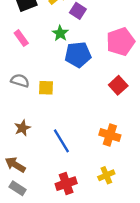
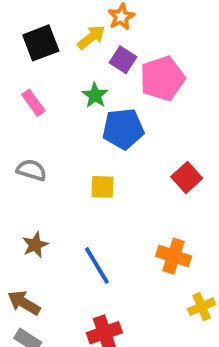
pink pentagon: (121, 42) -> (162, 78), moved
yellow square: (46, 88) -> (103, 187), moved
yellow cross: (106, 175) -> (202, 307), moved

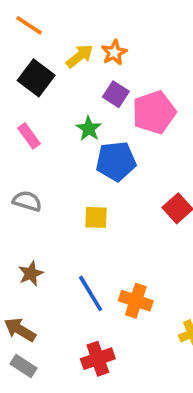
yellow arrow: (91, 37) -> (80, 56), moved
black square: (41, 43) -> (36, 78), turned -32
orange cross: (174, 256) -> (136, 301), moved

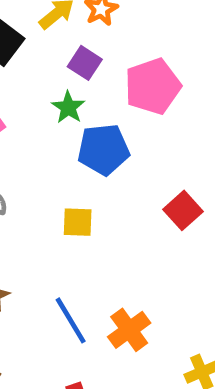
purple square: (116, 94) -> (85, 63), moved
orange cross: (136, 301) -> (129, 330), turned 36

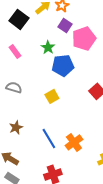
purple square: (85, 63) -> (65, 25), moved
yellow square: (78, 222) -> (52, 96), turned -32

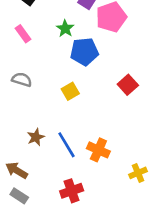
brown star: (16, 127) -> (36, 137), moved
orange cross: (74, 142) -> (98, 150), turned -30

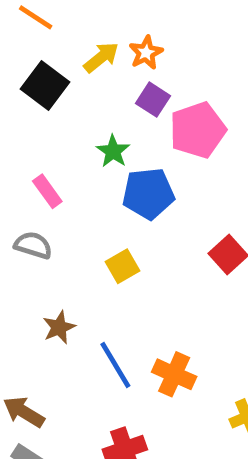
pink rectangle: (23, 34) -> (47, 191), moved
brown star: (36, 137) -> (59, 327), moved

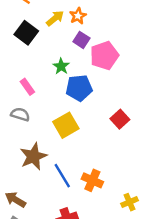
yellow square: (122, 266) -> (66, 125), size x1.5
brown star: (59, 327) -> (33, 156), size x1.6

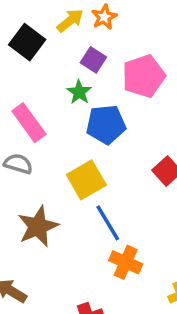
purple square: (81, 40) -> (93, 60), moved
pink rectangle: (27, 87) -> (29, 123), size x1.5
blue line: (62, 176) -> (108, 223), moved

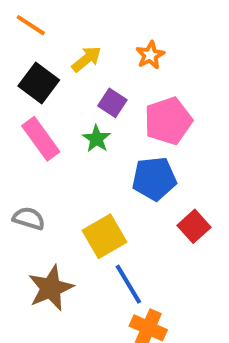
orange star: (104, 17) -> (150, 55), moved
pink rectangle: (29, 123) -> (41, 139), moved
blue pentagon: (106, 124) -> (154, 179), moved

